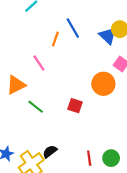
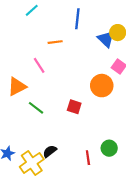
blue line: (73, 28) -> (77, 19), moved, turned 36
orange line: (55, 39) -> (55, 42), turned 64
green circle: (111, 158) -> (109, 148), moved

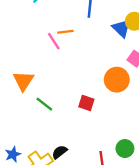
pink line: (39, 65) -> (54, 41), moved
orange triangle: (17, 87) -> (23, 81), turned -30

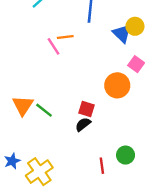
orange triangle: (23, 81) -> (23, 105), moved
black semicircle: (60, 152) -> (83, 124), moved

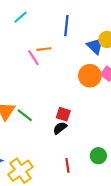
orange circle: (117, 85) -> (90, 76), moved
red line: (102, 166) -> (67, 165), moved

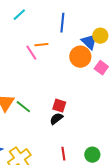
orange circle: (90, 76) -> (80, 57), moved
green circle: (98, 156) -> (92, 155), moved

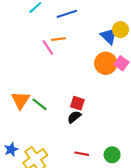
blue line: (62, 23) -> (67, 14), moved, turned 66
orange circle: (80, 57) -> (106, 63), moved
red line: (63, 154) -> (82, 154), turned -72

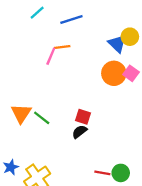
pink line: (48, 47) -> (51, 56), turned 56
red line: (82, 154) -> (102, 173), moved

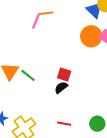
red line: (102, 173) -> (64, 124), moved

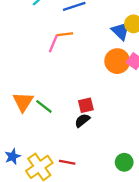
red square: (64, 74) -> (86, 105), turned -32
red line: (64, 124) -> (67, 162), moved

